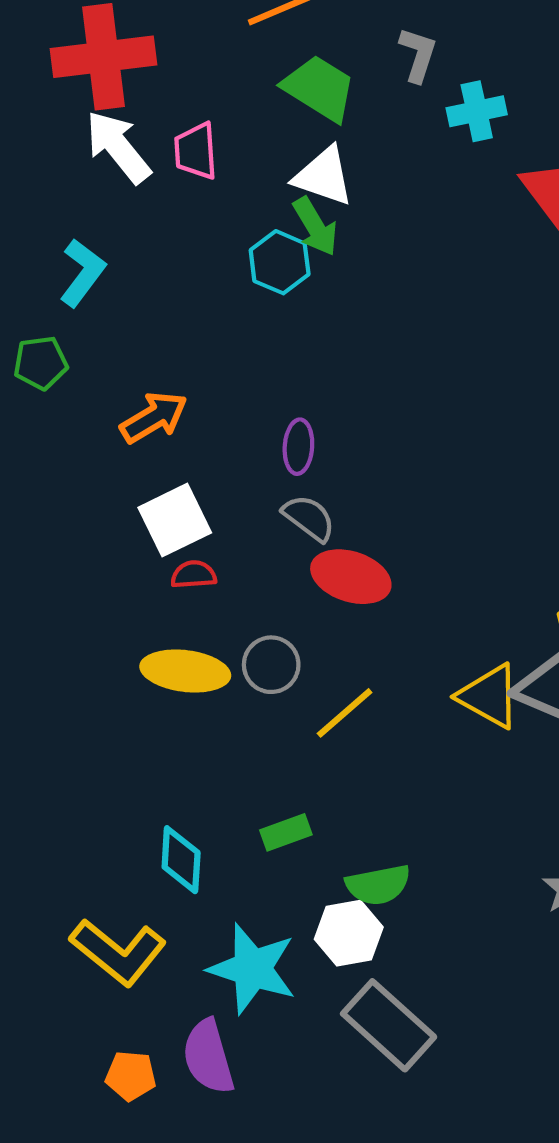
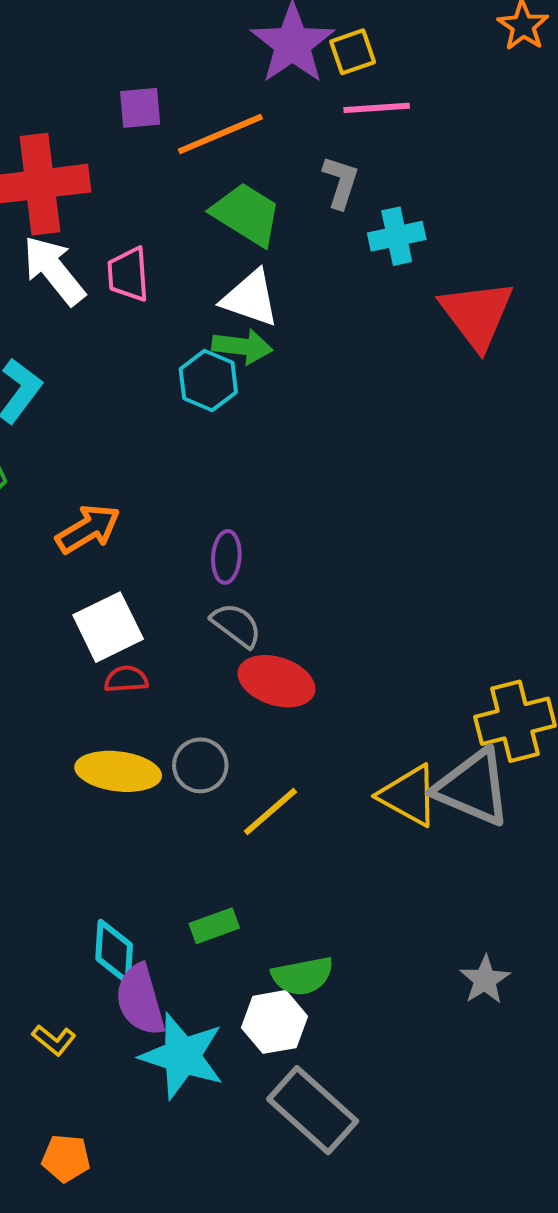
green arrow: (315, 227) -> (242, 346), turned -52
yellow L-shape: (118, 952) -> (54, 1040), size x0.5
purple semicircle: (208, 1057) -> (140, 1000), moved

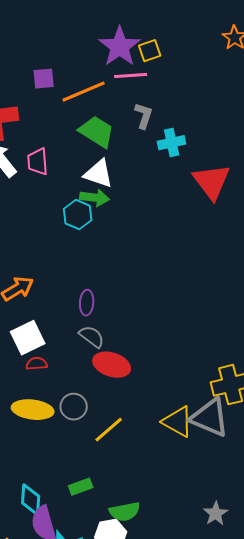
pink line: (377, 108) -> (131, 76), moved

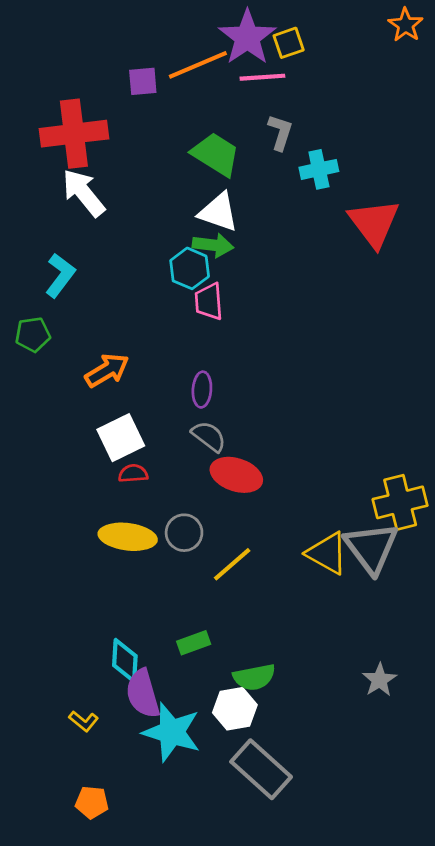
orange line: (84, 92) -> (198, 65), moved
pink trapezoid: (38, 162) -> (209, 301), moved
gray triangle: (210, 418) -> (371, 548), turned 30

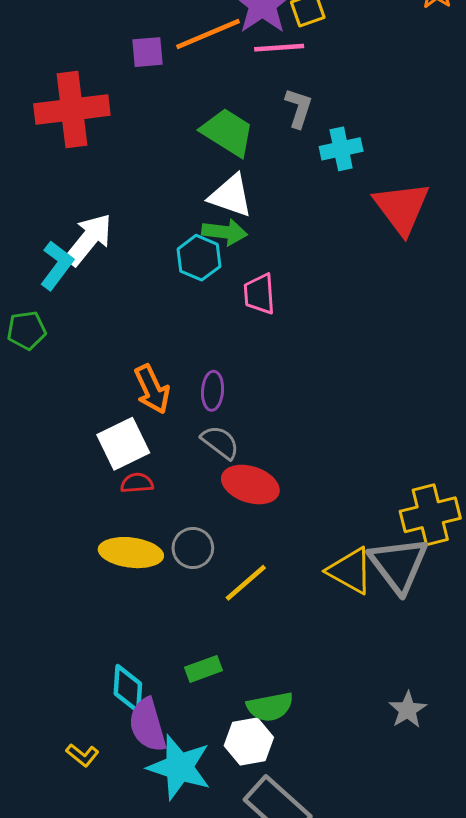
white arrow: (84, 193) -> (89, 240), moved, turned 78
pink trapezoid: (209, 301) -> (259, 294), moved
orange arrow: (107, 370) -> (152, 389), moved, turned 96

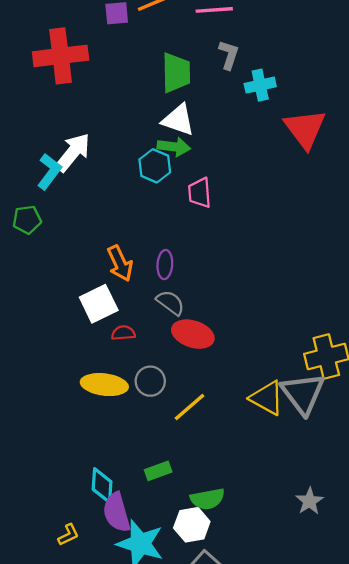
green trapezoid: (228, 132) -> (176, 73), turned 57
red semicircle: (137, 483) -> (123, 333), moved
yellow L-shape: (83, 755) -> (68, 535), turned -65

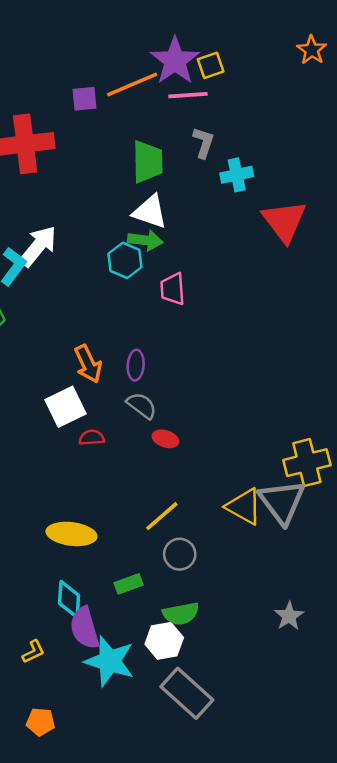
red ellipse: (193, 334) -> (165, 439), size x0.6
gray circle: (150, 381) -> (180, 554), moved
yellow ellipse: (104, 385) -> (71, 534), moved

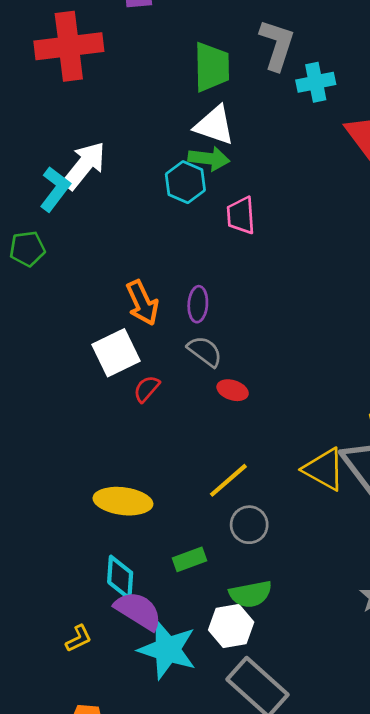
gray L-shape: (203, 143) -> (277, 45), size x1.4
red semicircle: (92, 438) -> (147, 389), turned -45
purple semicircle: (85, 628) -> (138, 611), turned 138

